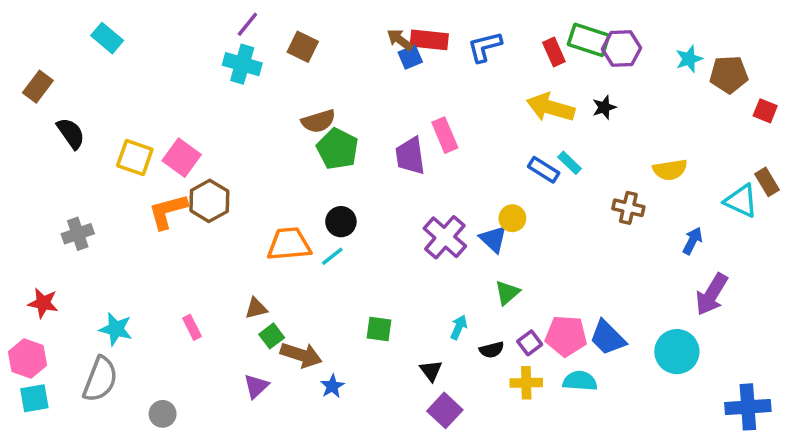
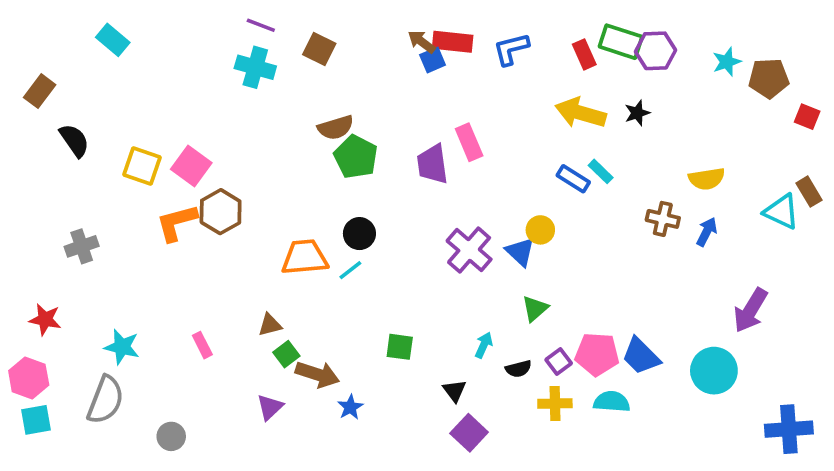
purple line: (247, 24) -> (261, 25), turned 72
blue arrow: (693, 241) -> (707, 232), moved

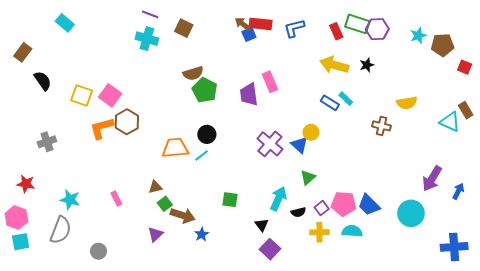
blue arrow: (707, 232) -> (458, 191), moved
cyan arrow: (484, 345) -> (278, 199), size x1.6

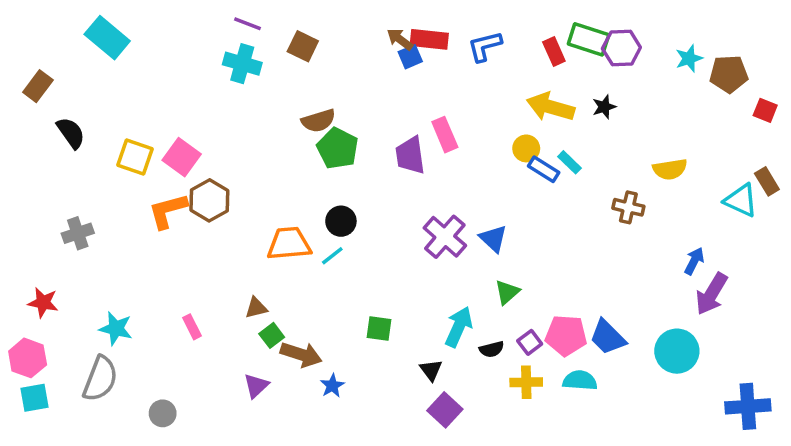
cyan rectangle: (65, 23) -> (107, 38), size x1.4
yellow circle: (311, 132) -> (526, 148), moved
blue arrow: (458, 191) -> (694, 261), moved

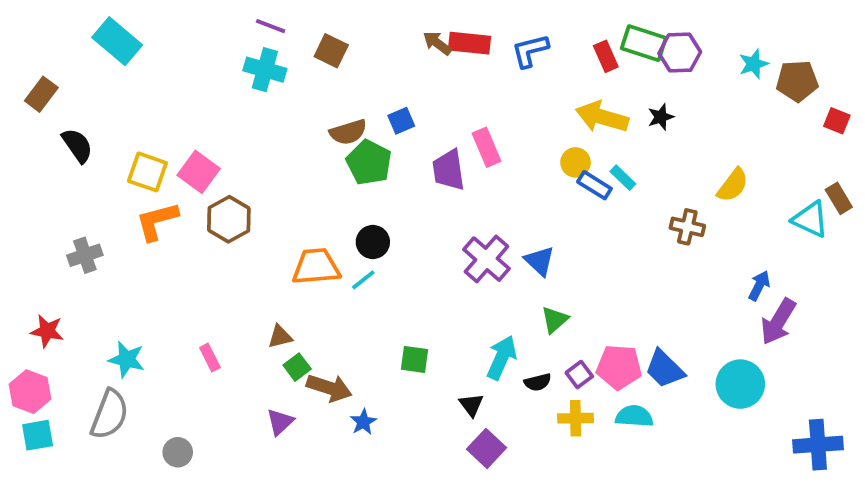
blue square: (410, 57) -> (401, 121), moved
yellow semicircle: (670, 169) -> (733, 185), turned -44
orange L-shape: (168, 211) -> (157, 221), moved

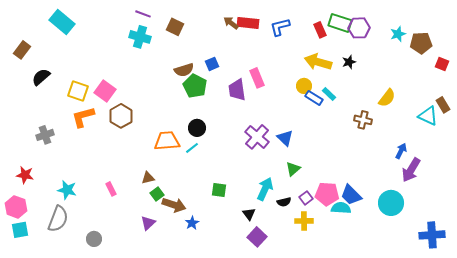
black semicircle: (77, 145) -> (41, 77), turned -96
cyan semicircle: (634, 416) -> (341, 208), moved

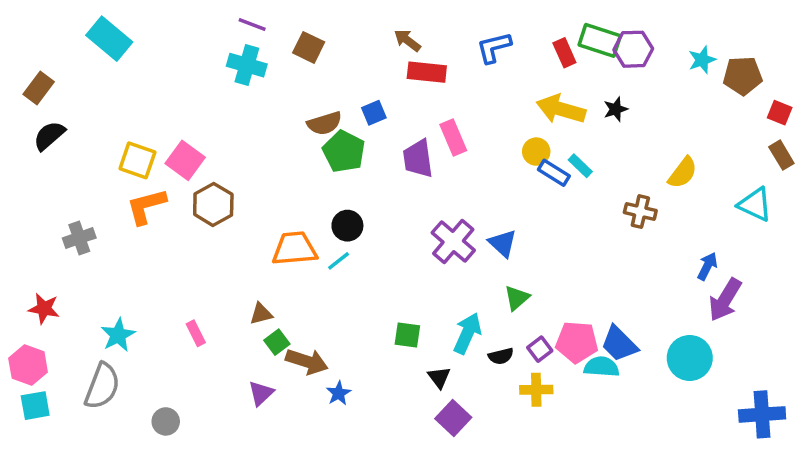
red rectangle: (248, 23) -> (427, 72), moved
black semicircle: (41, 77) -> (49, 136), moved
brown rectangle: (443, 105) -> (781, 155), moved
cyan star: (67, 190) -> (118, 335), turned 30
green square: (219, 190) -> (407, 335), moved

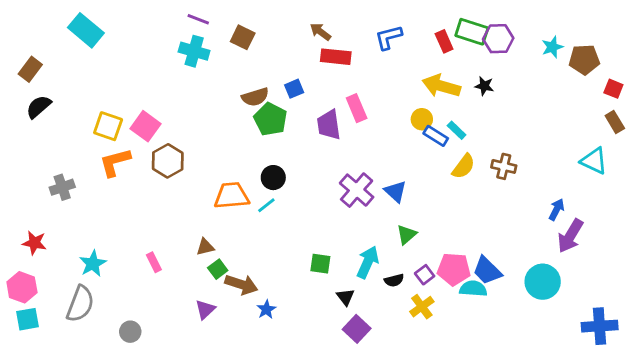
black star: (616, 109) -> (484, 86), turned 30
yellow semicircle: (683, 173) -> (463, 166), moved
yellow cross: (536, 390) -> (422, 307), turned -35

